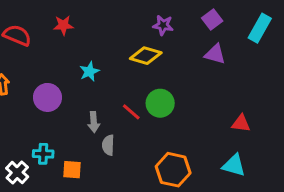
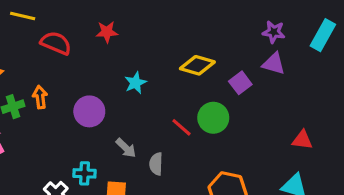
purple square: (212, 19) -> (240, 83), moved
purple star: (163, 25) -> (274, 32), moved
gray arrow: (94, 122) -> (126, 148), moved, turned -42

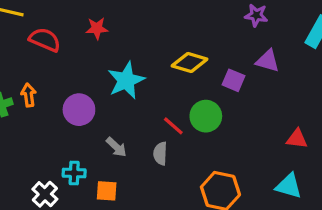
purple star: (274, 32) -> (256, 15), moved
cyan star: (135, 83) -> (126, 80), size x1.6
purple square: (240, 83) -> (233, 80), turned -30
gray semicircle: (156, 164) -> (160, 154), moved

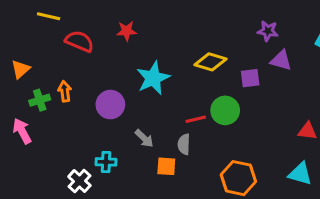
purple star: (256, 15) -> (268, 31), moved
purple square: (233, 80) -> (250, 78), turned -30
red line: (173, 126) -> (196, 119), turned -54
orange square: (107, 191) -> (166, 166), moved

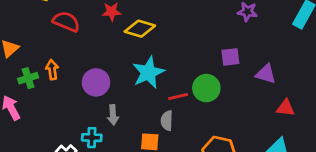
purple triangle: (281, 60) -> (266, 74), moved
yellow diamond: (210, 62) -> (140, 29), moved
cyan star: (153, 78) -> (148, 72), moved
gray arrow: (144, 138) -> (113, 115), moved, turned 42

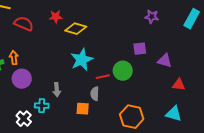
purple circle: (96, 82) -> (22, 79), moved

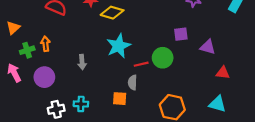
purple circle: (22, 79) -> (44, 77), moved
gray arrow: (57, 90) -> (82, 62), moved
cyan cross: (42, 106) -> (81, 104), moved
white cross: (24, 119) -> (56, 109), turned 35

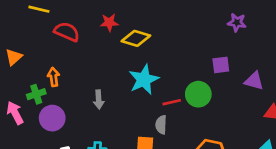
green cross: (27, 50) -> (36, 94), moved

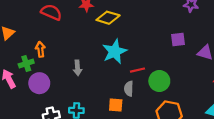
green circle: (198, 94) -> (159, 81), moved

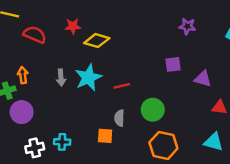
cyan star: (115, 52) -> (88, 78), moved
gray arrow: (77, 68) -> (61, 78), moved
red line: (138, 70) -> (122, 86), moved

